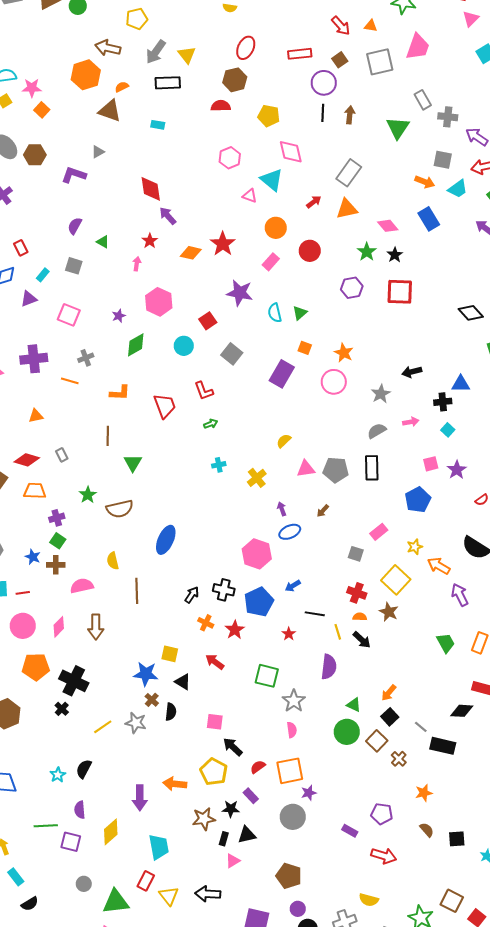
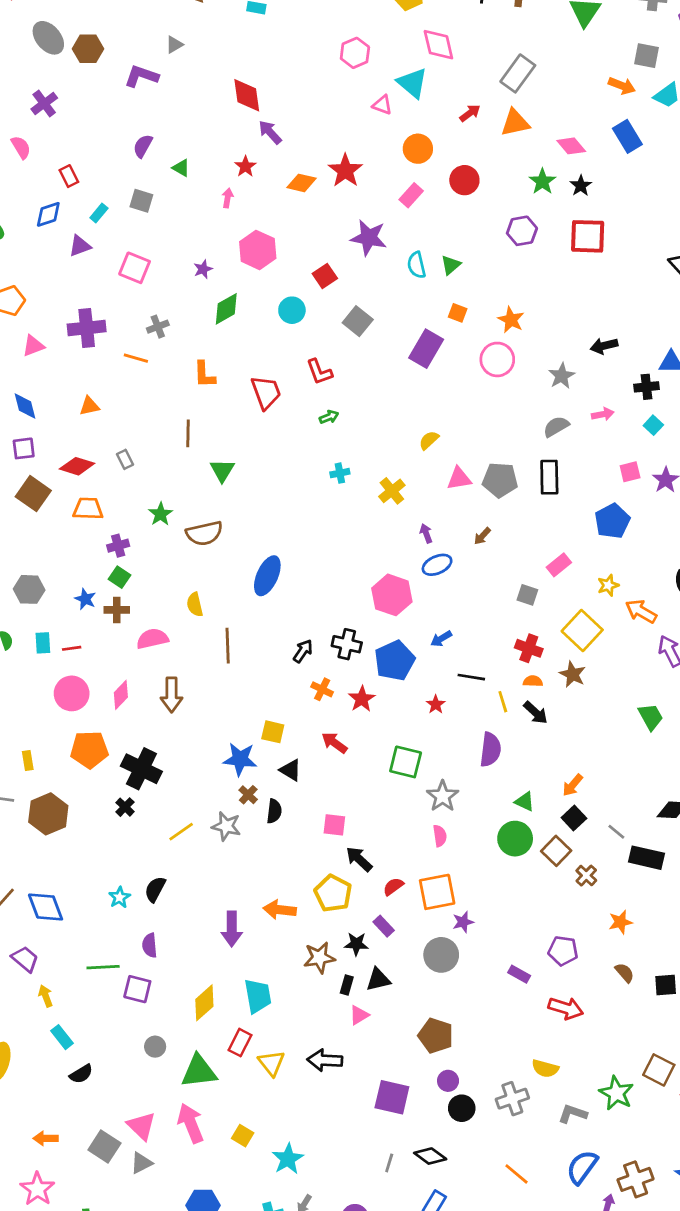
orange L-shape: (120, 393) -> (204, 375), turned 85
yellow diamond: (111, 832) -> (204, 1003), moved

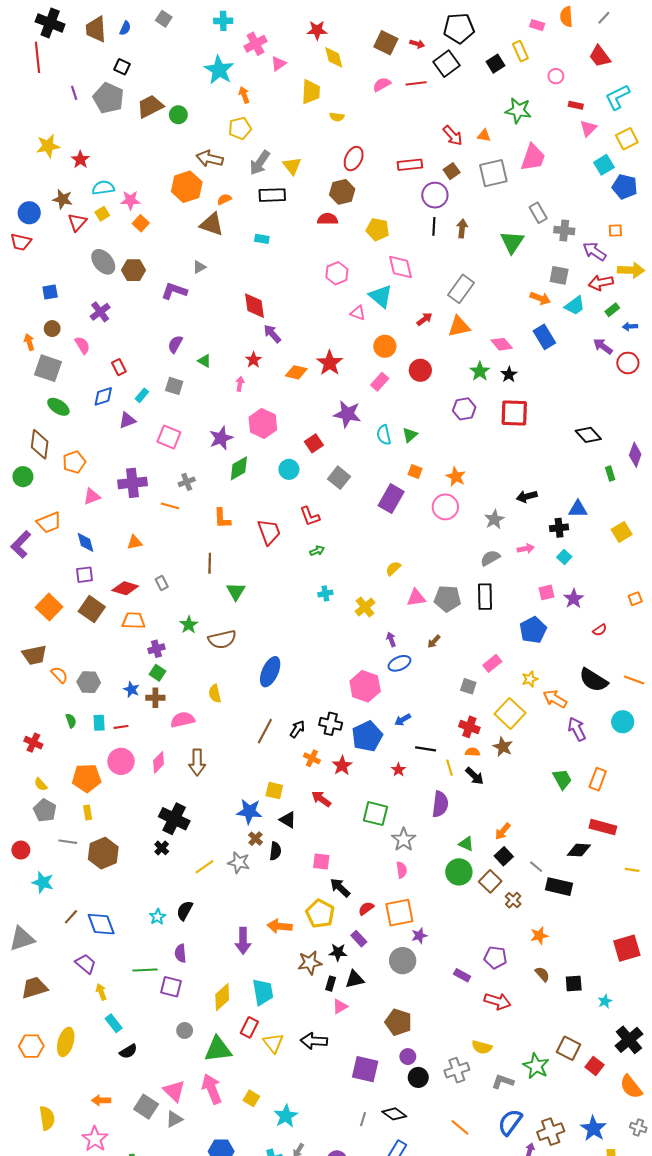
purple star: (203, 269) -> (221, 438), size x1.6
brown line: (228, 646) -> (265, 731), moved, turned 30
orange pentagon: (89, 750) -> (87, 778), moved

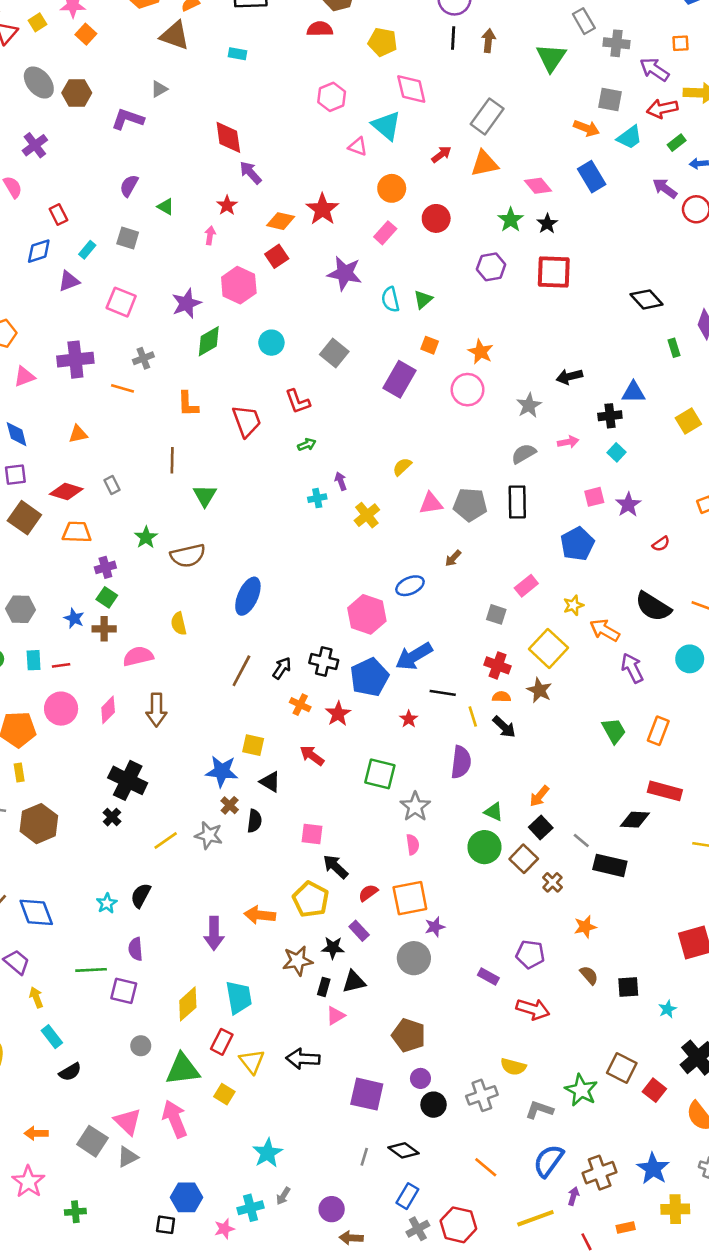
red square: (314, 443) -> (277, 256), moved
purple arrow: (391, 639) -> (341, 481), moved
blue arrow: (403, 720) -> (414, 656), size x1.8
yellow square: (251, 1098) -> (224, 1094), moved

